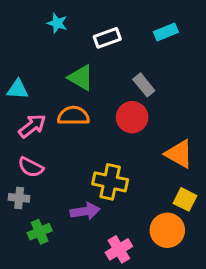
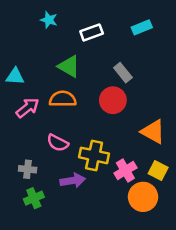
pink semicircle: (31, 167) -> (58, 143), moved
gray cross: (19, 198) -> (28, 169), moved
pink cross: (119, 249) -> (125, 171), moved

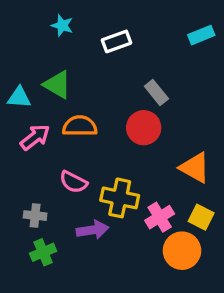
cyan rectangle: (142, 27) -> (201, 35), moved
green triangle: (69, 66) -> (57, 85), moved

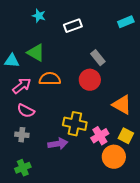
pink semicircle: (73, 182) -> (26, 111), moved
green cross: (43, 252) -> (23, 168), moved

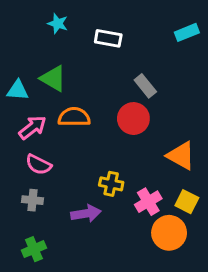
white rectangle: (73, 26) -> (108, 38), turned 30
yellow cross: (75, 124) -> (111, 184), size x0.7

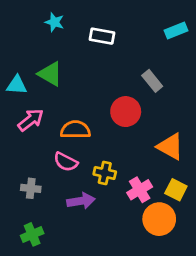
gray rectangle: (145, 86) -> (152, 81), moved
orange semicircle: (74, 117) -> (75, 130), moved
pink semicircle: (38, 165) -> (66, 162), moved

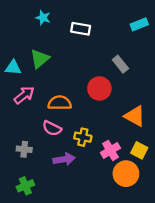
green triangle: (50, 74) -> (40, 59), turned 50

